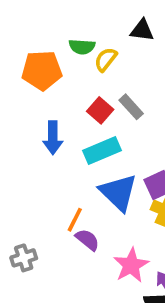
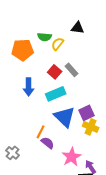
gray cross: (24, 258) -> (13, 153), turned -32

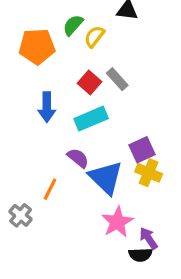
green semicircle: (45, 37) -> (73, 25), turned 128
blue triangle: (65, 117) -> (106, 178), moved
orange line: (41, 132) -> (50, 189), moved
purple semicircle: (48, 143) -> (78, 158), moved

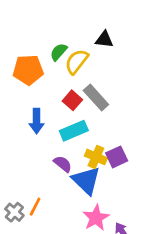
yellow semicircle: (94, 37) -> (77, 62), size x1.4
gray rectangle: (117, 79) -> (96, 98), size x1.4
yellow cross: (149, 173) -> (96, 157), moved
orange line: (50, 189) -> (35, 207), moved

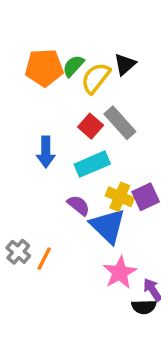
black triangle: (104, 39) -> (125, 64), moved, turned -48
orange pentagon: (28, 70) -> (44, 68), moved
gray cross: (14, 212) -> (18, 252), moved

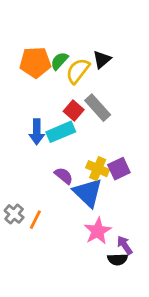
cyan rectangle: (92, 164) -> (61, 132), moved

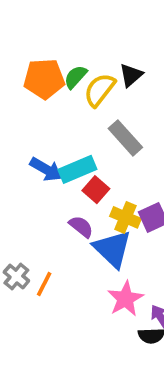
red square: (74, 111) -> (96, 190), moved
blue arrow: (37, 132) -> (46, 169), turned -60

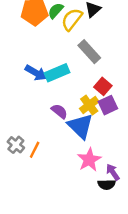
red square: (96, 190) -> (103, 86), moved
yellow cross: (125, 217) -> (89, 105), turned 30

